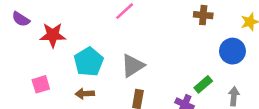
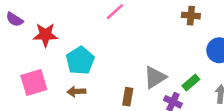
gray triangle: (133, 66) -> (155, 77), moved
pink square: (41, 84) -> (34, 83), size x1.5

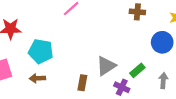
cyan pentagon: (80, 61) -> (41, 51), turned -30

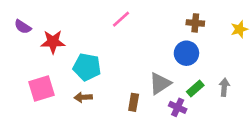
blue circle: (162, 42) -> (186, 53), moved
gray arrow: (163, 81) -> (224, 87), moved

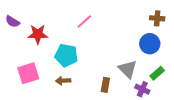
pink line: (121, 19) -> (84, 22), moved
gray triangle: (160, 83) -> (128, 69), turned -42

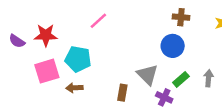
purple semicircle: (12, 22) -> (17, 41), moved
pink square: (28, 73) -> (47, 71), moved

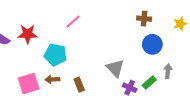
blue circle: (173, 46) -> (152, 44), moved
pink square: (47, 71) -> (29, 84), moved
green rectangle: (181, 79) -> (149, 82), moved
brown rectangle: (122, 93) -> (79, 85), moved, turned -32

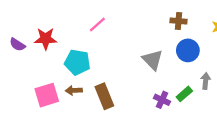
gray triangle: (115, 68) -> (153, 60), moved
brown rectangle: (79, 85) -> (104, 96), size x1.5

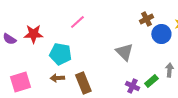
brown cross: (178, 21) -> (146, 19), turned -32
blue circle: (188, 50) -> (161, 34), moved
pink square: (47, 95) -> (20, 82), moved

